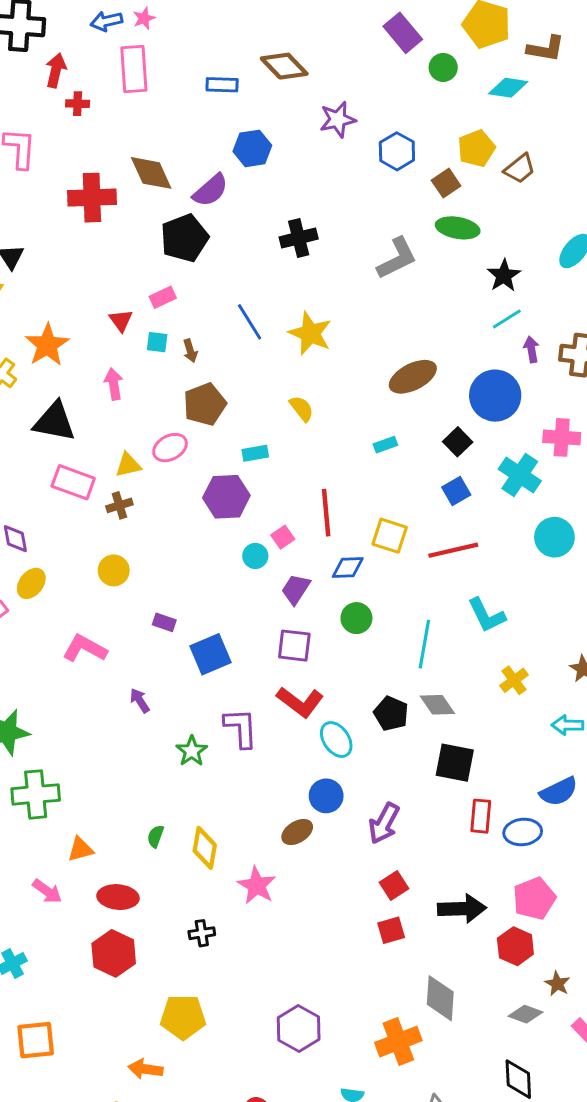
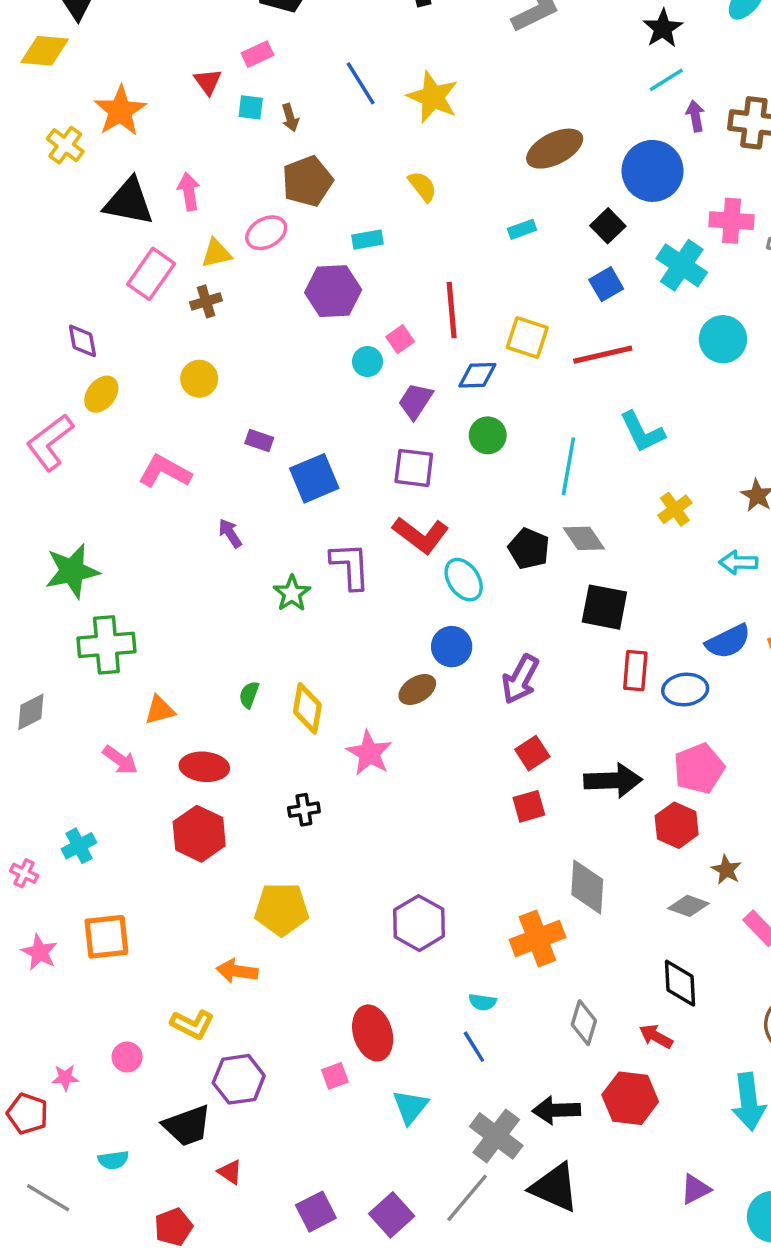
pink arrow: (114, 384) -> (189, 192), moved
pink rectangle: (73, 482) -> (151, 274), turned -75

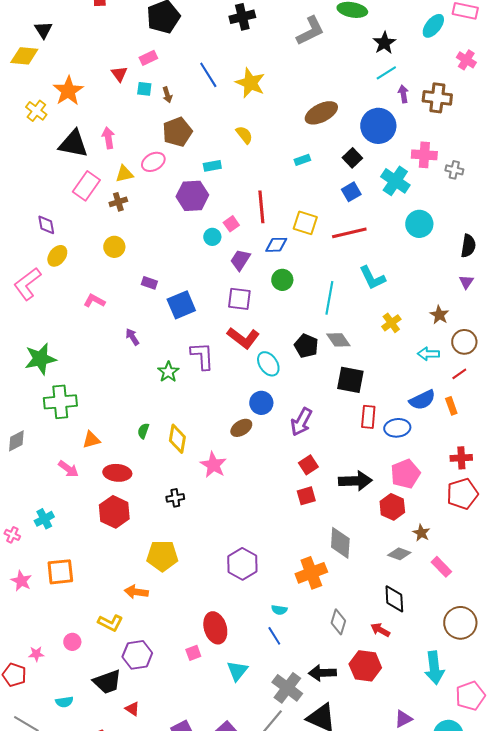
pink L-shape: (165, 471) -> (94, 301), size x0.7

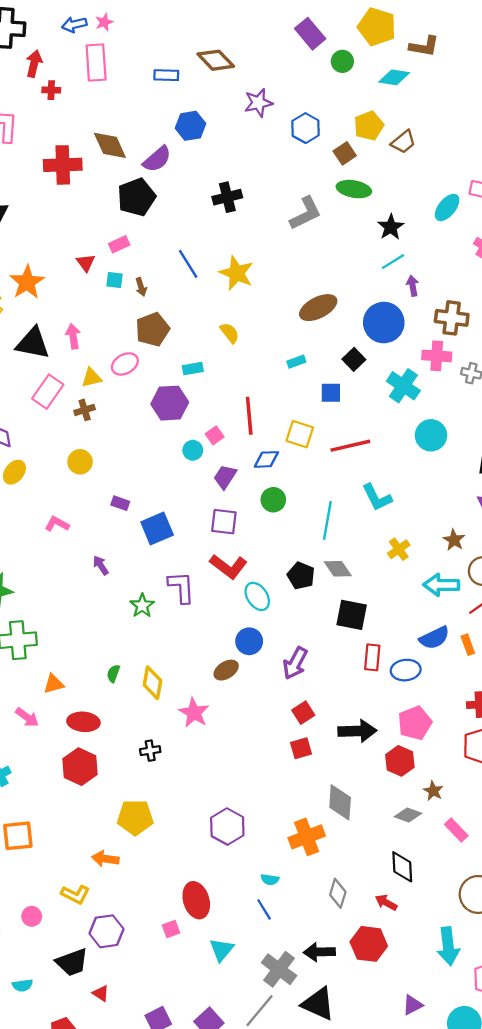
brown cross: (437, 98) -> (452, 318), moved
blue square: (351, 192) -> (331, 393), moved, turned 30
cyan arrow: (428, 354) -> (441, 585), size x1.4

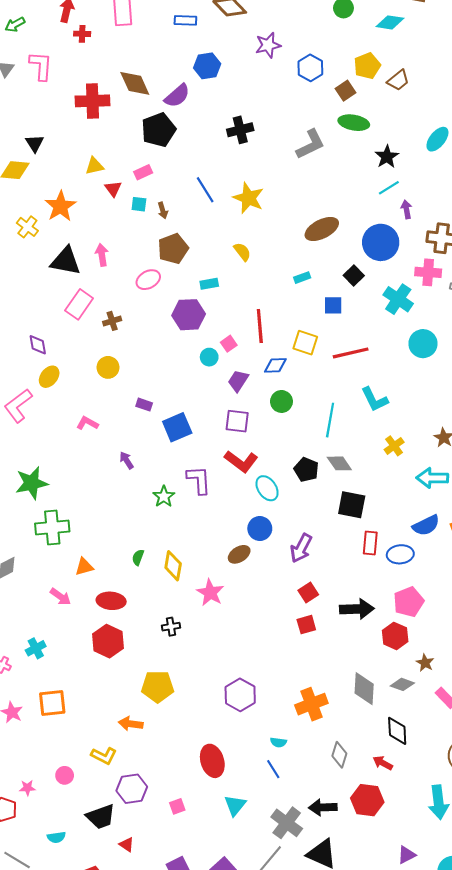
yellow triangle: (92, 378) -> (95, 166), moved
gray diamond: (340, 802) -> (364, 689), moved
pink square: (171, 929) -> (177, 806), moved

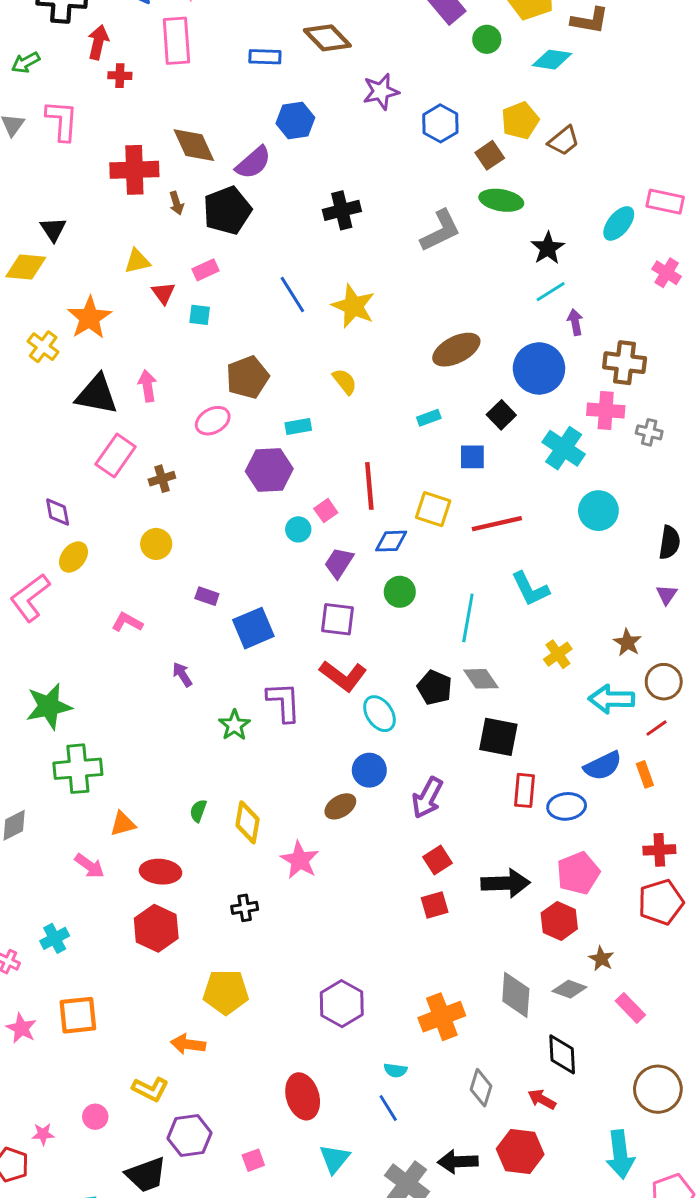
brown arrow: (163, 210) -> (176, 203), moved

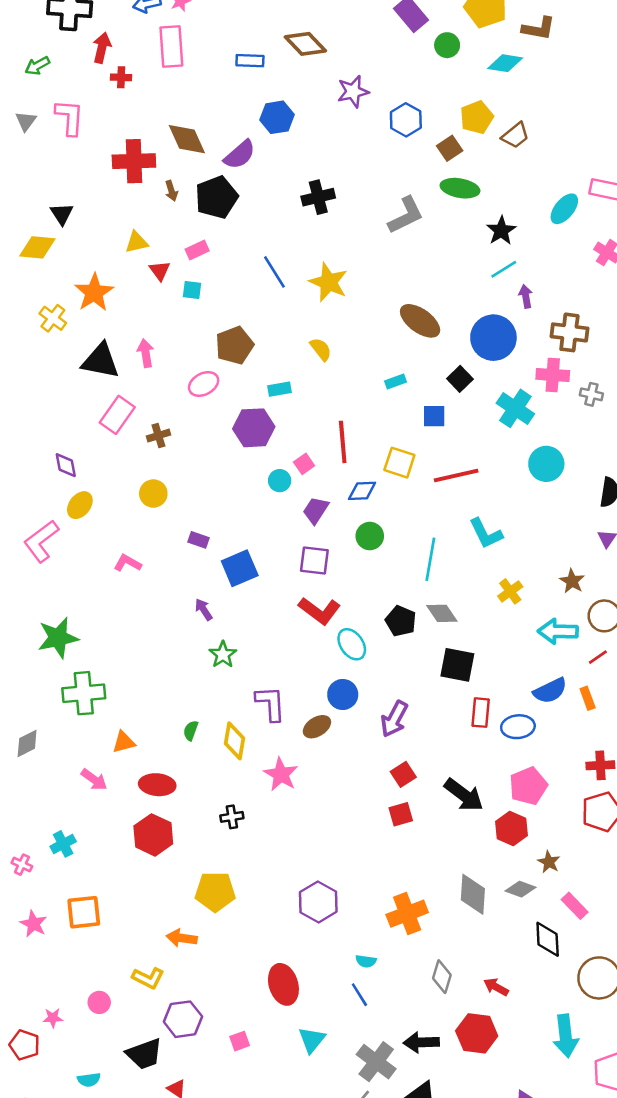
brown ellipse: (456, 350) -> (420, 321), turned 63
purple arrow: (182, 674) -> (204, 609), moved
purple L-shape: (284, 702) -> (271, 704), moved
black arrow: (506, 883) -> (464, 795), turned 39
black diamond: (562, 1054) -> (548, 939), moved

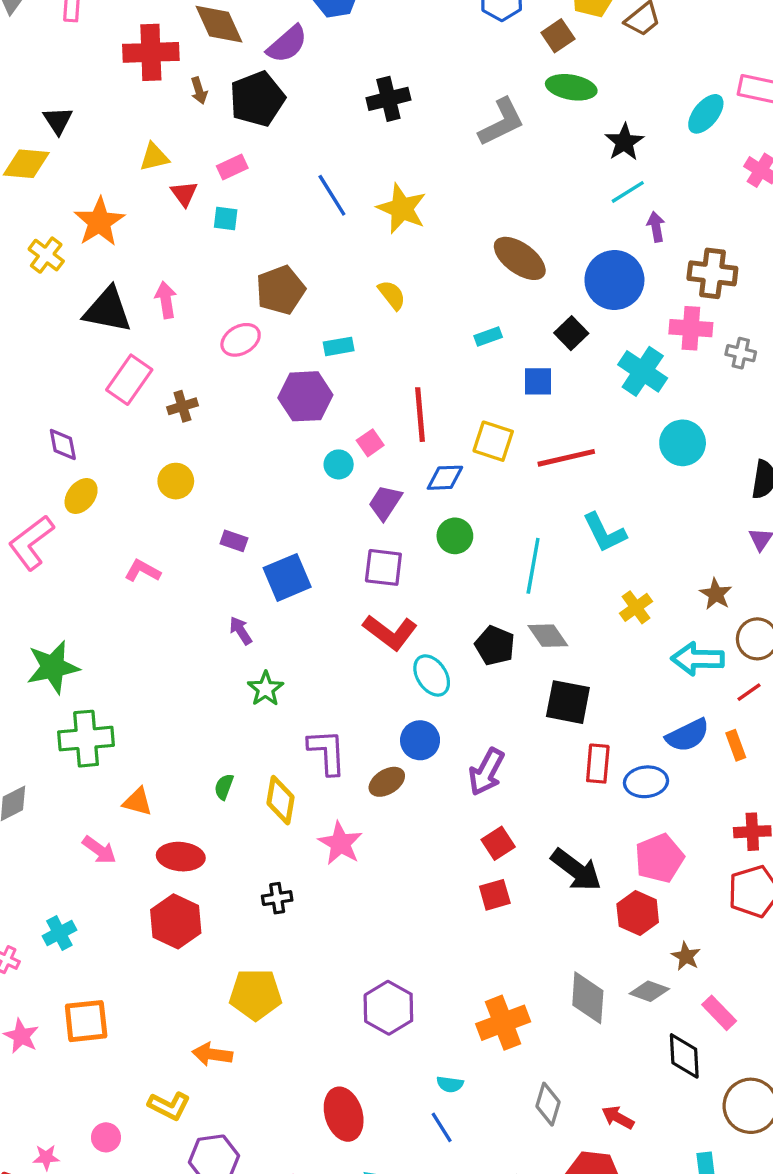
orange triangle: (124, 742) -> (138, 802), turned 30

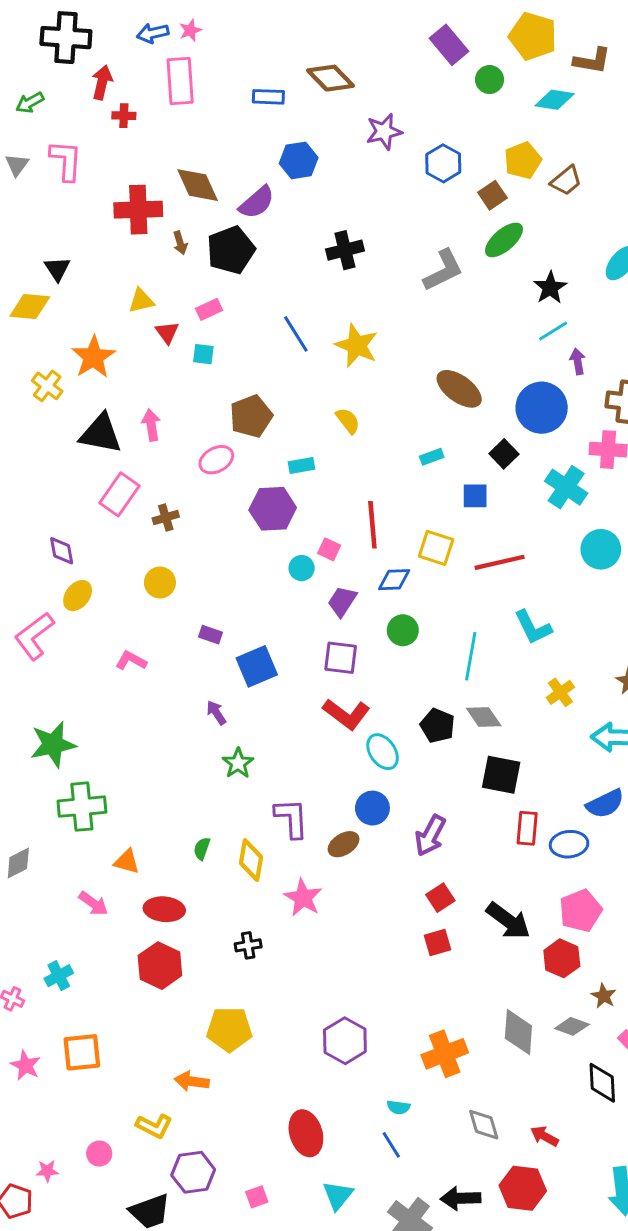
green ellipse: (571, 87) -> (504, 240), turned -51
pink square: (370, 443) -> (329, 549), turned -30
gray diamond: (548, 1104) -> (484, 1125), turned -33

